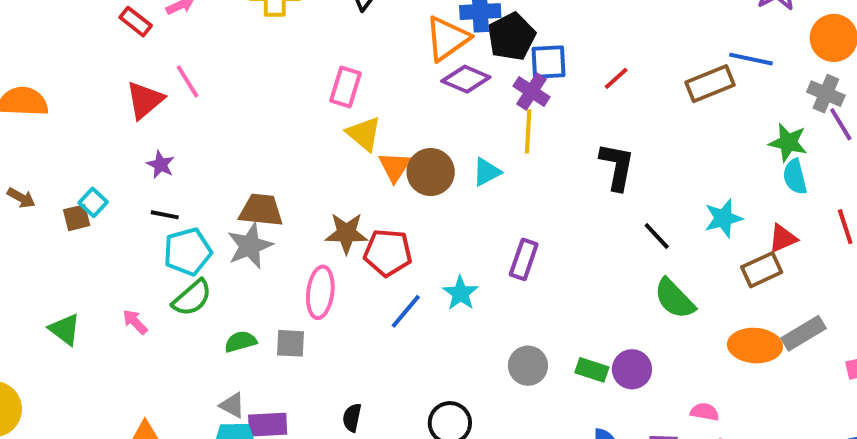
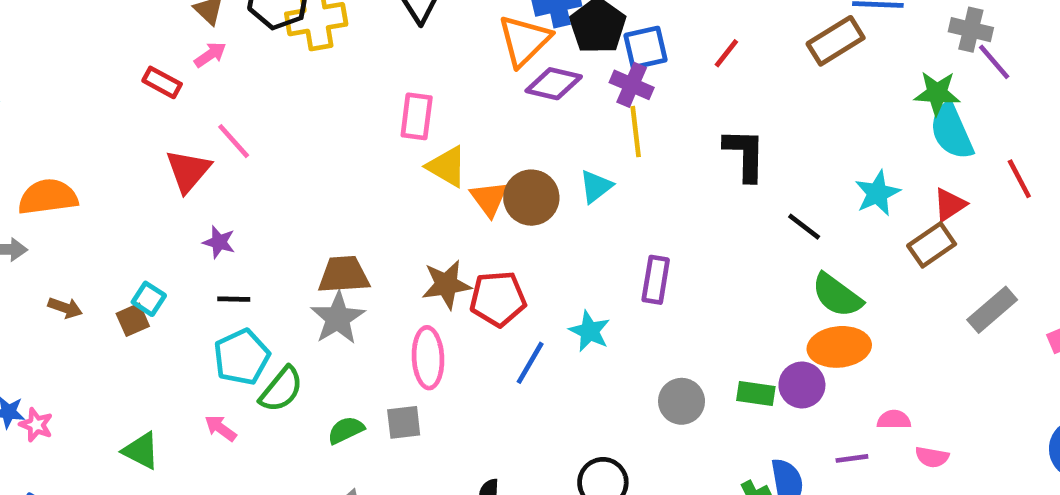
cyan semicircle: (795, 177) -> (952, 131), size x1.4
cyan pentagon: (188, 252) -> (242, 357), moved
orange ellipse: (755, 346) -> (839, 347), moved

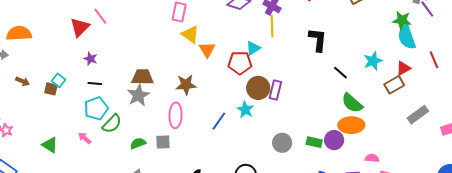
brown circle: (531, 198) -> (258, 88), moved
red pentagon: (498, 299) -> (240, 63), moved
brown square: (133, 320) -> (51, 89), turned 32

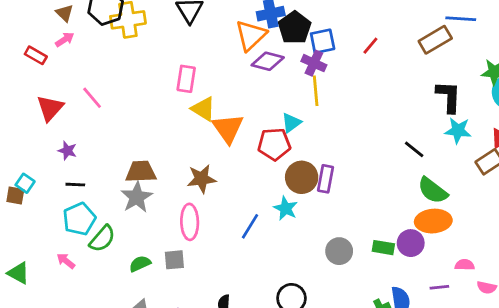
pink line: (100, 16) -> (92, 98), moved
black L-shape: (318, 40) -> (449, 97), moved
orange triangle: (207, 50) -> (228, 128), size x1.4
cyan star: (373, 61) -> (458, 131), turned 30

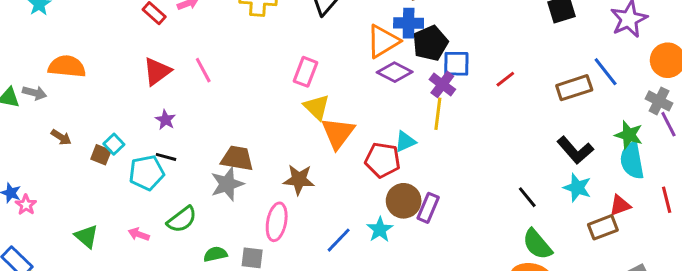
blue line: (461, 19) -> (606, 72), turned 36
black L-shape: (449, 97) -> (575, 150), turned 124
cyan pentagon: (79, 219) -> (147, 173), moved
pink arrow: (66, 261) -> (139, 234), turned -30

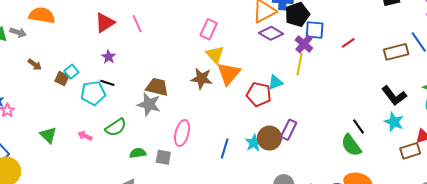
brown star: (299, 180) -> (202, 79), moved
gray star: (227, 184) -> (149, 104), turned 30
brown circle: (404, 201) -> (269, 138), moved
blue line: (339, 240) -> (225, 149), turned -30
green semicircle: (537, 244) -> (351, 145), moved

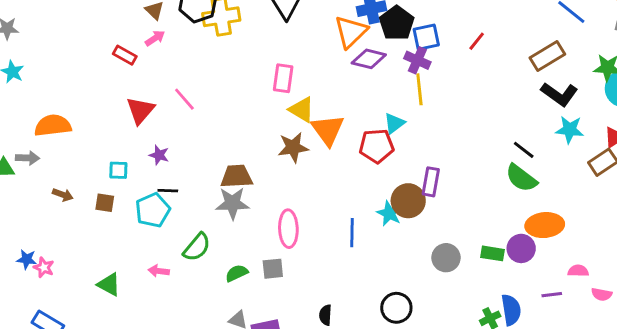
brown rectangle: (396, 52) -> (547, 56), moved
cyan square: (71, 72) -> (118, 170), moved, turned -32

